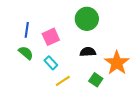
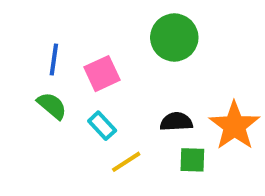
black semicircle: (88, 52) -> (176, 122), moved
green square: (96, 80) -> (192, 160), turned -32

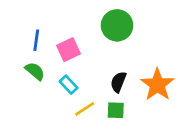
black semicircle: (176, 122) -> (118, 82), turned -65
green square: (192, 160) -> (116, 110), moved

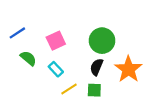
green circle: (117, 25) -> (102, 41), moved
blue line: (36, 40) -> (17, 33), moved, turned 49

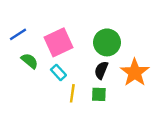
pink square: (56, 41) -> (58, 42), size x1.4
yellow line: (69, 89) -> (72, 93), turned -49

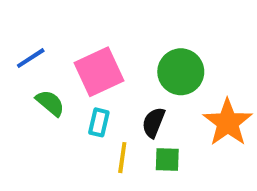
black semicircle: (101, 70) -> (154, 122), moved
cyan rectangle: (58, 72) -> (99, 122), turned 56

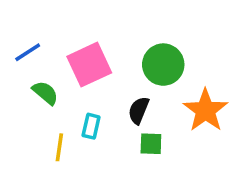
cyan rectangle: (99, 122) -> (91, 126), moved
yellow line: (122, 158) -> (59, 147), moved

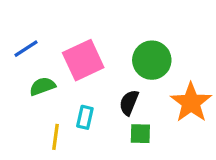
green semicircle: (45, 93) -> (42, 86), turned -60

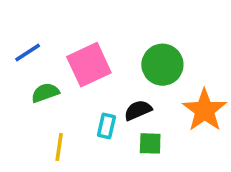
black semicircle: (129, 103) -> (138, 110), turned 45
cyan rectangle: (85, 117) -> (106, 126), moved

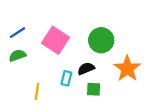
pink square: (89, 65) -> (55, 40), turned -32
green semicircle: (45, 93) -> (17, 55), moved

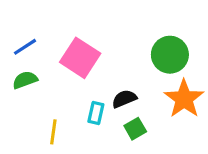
green circle: (101, 40) -> (170, 55), moved
green square: (94, 89) -> (135, 129), turned -32

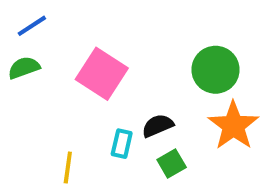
blue line: (25, 47) -> (32, 26), moved
green semicircle: (25, 80) -> (24, 68), moved

